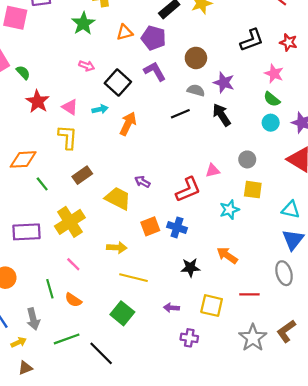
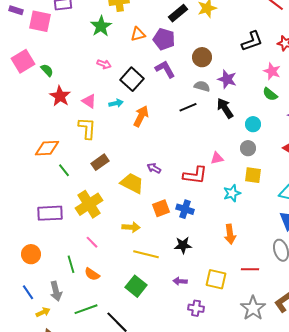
cyan circle: (271, 123) -> (253, 124), moved
red L-shape: (188, 190) -> (195, 175), turned 30
orange arrow: (227, 255) -> (230, 234), turned -132
black star: (190, 268) -> (183, 245), moved

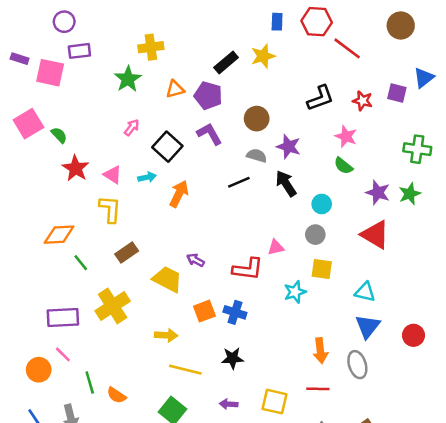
pink arrow: (104, 64) -> (132, 127), turned -72
orange arrow: (230, 234) -> (320, 351), moved
pink line: (92, 242) -> (63, 354), moved

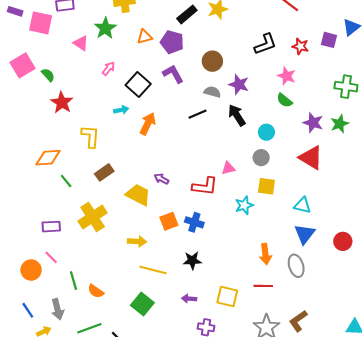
pink triangle: (113, 175) -> (81, 43), moved
purple rectangle: (63, 317) -> (51, 227), size x0.7

